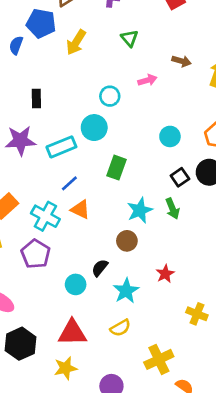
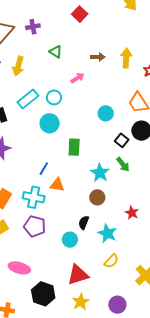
cyan rectangle: (61, 147) -> (28, 99), moved

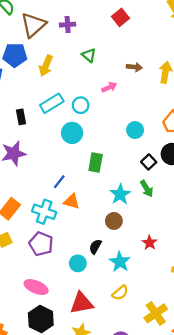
pink ellipse: (19, 268) -> (36, 287), moved

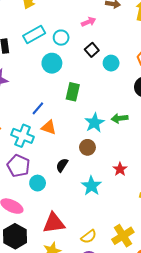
black square: (149, 162) -> (92, 50), moved
green arrow: (147, 189) -> (120, 118), turned 112
black semicircle: (95, 247) -> (62, 165), moved
cyan circle: (78, 263) -> (38, 183), moved
yellow semicircle: (120, 293) -> (89, 237), moved

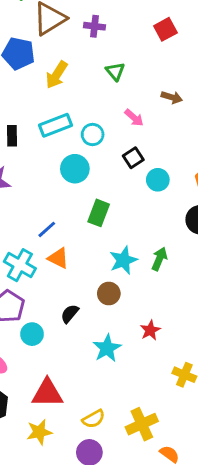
pink arrow: (89, 22) -> (134, 118), turned 56
green arrow: (120, 118) -> (159, 259), turned 112

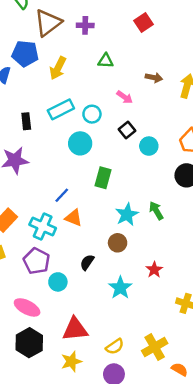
green triangle: (115, 71) -> (106, 61), turned -42
green arrow: (159, 259) -> (156, 211), turned -48

